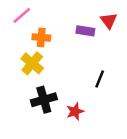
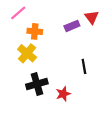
purple rectangle: (85, 31) -> (72, 26), turned -32
black line: (100, 79) -> (84, 66), turned -32

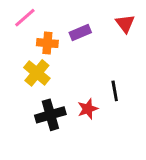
purple rectangle: (72, 26) -> (80, 33), moved
red star: (63, 94) -> (88, 109), moved

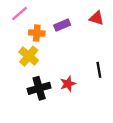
red triangle: (125, 24) -> (97, 18), turned -35
black line: (115, 91) -> (99, 70), moved

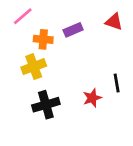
yellow cross: (29, 56) -> (34, 67), turned 30
red star: (68, 84) -> (92, 98), moved

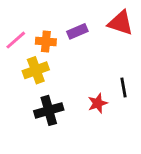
pink line: (23, 16) -> (16, 40), moved
red triangle: (114, 22) -> (121, 23), size x1.4

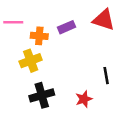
pink line: (16, 40) -> (13, 22), moved, turned 42
red star: (98, 103) -> (84, 99), moved

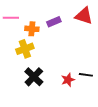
black line: (106, 76) -> (86, 75), moved, turned -72
black cross: (42, 95) -> (34, 77), turned -30

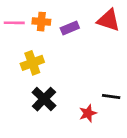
orange cross: (32, 29) -> (41, 22), moved
red star: (68, 80) -> (88, 113), moved

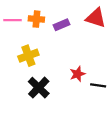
red star: (88, 113) -> (78, 74), moved

